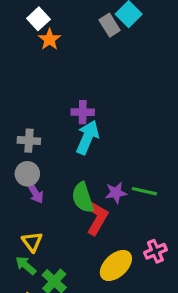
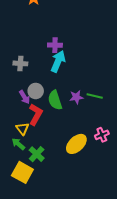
gray circle: (27, 174) -> (36, 91), moved
red L-shape: (97, 218) -> (36, 114), moved

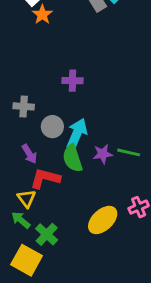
cyan arrow: (58, 61) -> (77, 134), moved
gray circle: (36, 91) -> (52, 127), moved
red L-shape: (36, 114) -> (45, 178), turned -105

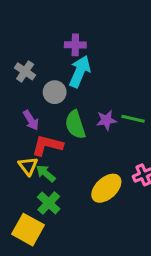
gray cross: (24, 106) -> (25, 71), turned 30
cyan arrow: (77, 134) -> (80, 71), moved
green arrow: (21, 220) -> (46, 173), moved

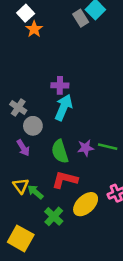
gray circle: (55, 92) -> (33, 126), moved
red L-shape: (47, 145) -> (65, 180), moved
green cross: (49, 203) -> (54, 216), moved

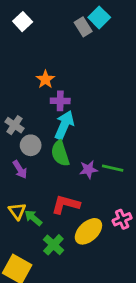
orange star: (34, 29) -> (45, 79), moved
green semicircle: (60, 152) -> (60, 153), moved

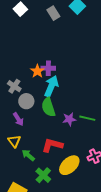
gray rectangle: (83, 27) -> (53, 13), moved
orange star: (45, 79) -> (37, 71), moved
yellow triangle: (17, 211) -> (14, 141), moved

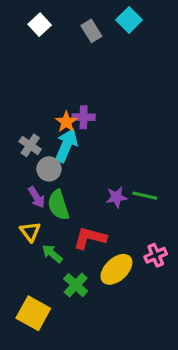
cyan arrow: (51, 86) -> (66, 145), moved
green semicircle: (48, 107) -> (58, 205), moved

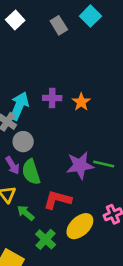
orange star: (66, 122) -> (81, 102), moved
cyan arrow: (66, 145) -> (19, 106), moved
purple star: (116, 197) -> (80, 165), size x1.5

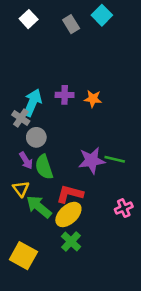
orange star: (81, 102) -> (93, 99), turned -30
green arrow: (26, 213) -> (39, 207), size x1.5
yellow ellipse: (80, 226) -> (68, 214), moved
green cross: (46, 239) -> (71, 241), moved

